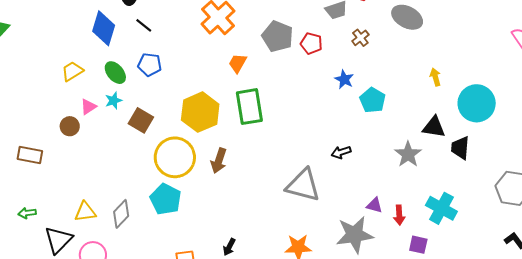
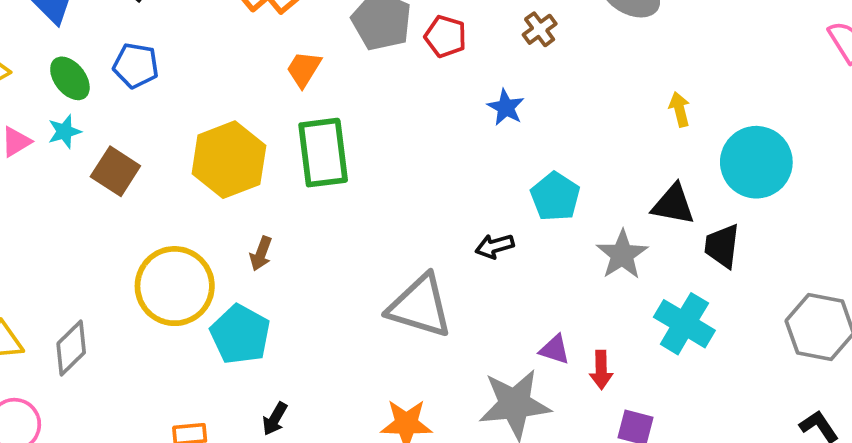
cyan pentagon: (373, 100) -> (555, 197), moved
yellow circle: (175, 157) -> (175, 286), moved
brown arrow: (219, 161) -> (261, 254), size x0.7
cyan pentagon: (166, 199) -> (240, 334), moved
cyan cross: (441, 208) -> (684, 324), moved

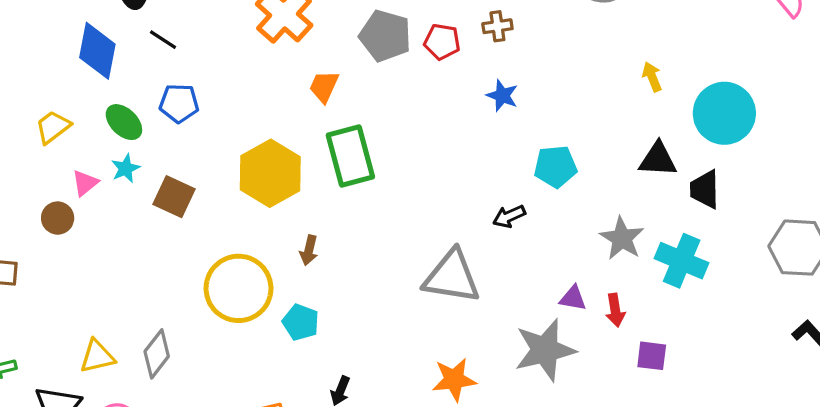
brown cross: (540, 29) -> (497, 26), moved, turned 36
cyan pentagon: (555, 197) -> (555, 167), turned -30
gray star: (622, 255) -> (622, 238), moved
cyan pentagon: (240, 334) -> (301, 322), size x0.7

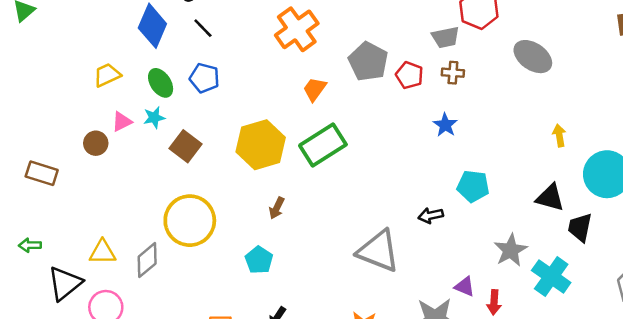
green rectangle: (350, 156) -> (323, 145), turned 60
yellow circle: (238, 288) -> (190, 221), moved

